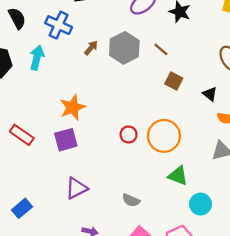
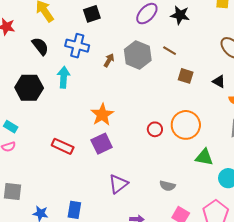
blue rectangle: (22, 208) -> (74, 210), turned -30

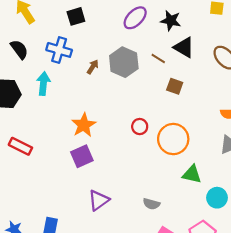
black triangle: (219, 81) -> (184, 47), moved, size x1.5
red circle: (155, 129) -> (140, 127), moved
red rectangle: (63, 146) -> (20, 146), moved

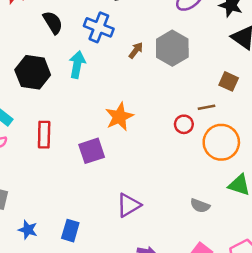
brown line: (158, 58) -> (207, 107), moved, turned -48
red rectangle: (20, 146) -> (44, 135), turned 60
purple square: (82, 156) -> (92, 151), moved
gray semicircle: (151, 204) -> (200, 206), moved

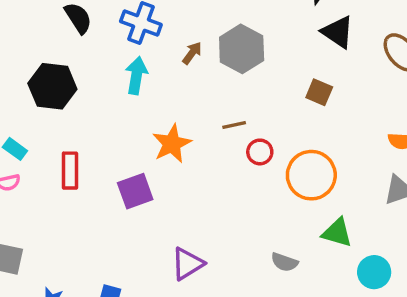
cyan arrow: (77, 65) -> (136, 75), moved
brown line: (207, 107) -> (234, 125), moved

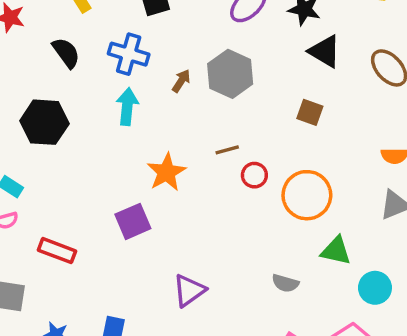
red rectangle: (70, 171) -> (57, 251), moved, turned -66

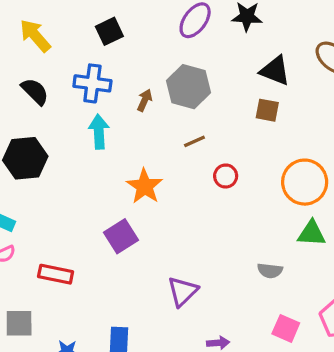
black triangle: (325, 51) -> (275, 71), moved
brown line: (227, 150) -> (194, 141), moved
orange circle: (307, 195) -> (305, 182), moved

